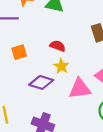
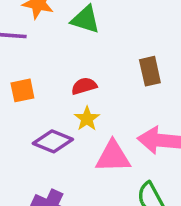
red semicircle: (58, 46) -> (84, 86), turned -42

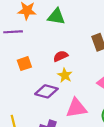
pink triangle: (113, 157) -> (76, 108), moved

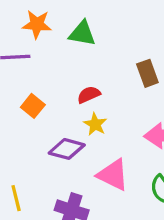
orange square: (24, 64) -> (33, 106), turned -32
pink triangle: (76, 108) -> (113, 175), turned 35

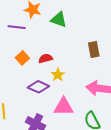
red semicircle: (89, 95) -> (45, 58), moved
pink triangle: (113, 175) -> (63, 107), turned -35

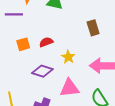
orange square: (22, 58) -> (23, 44), turned 32
yellow star: (58, 75) -> (68, 57), moved

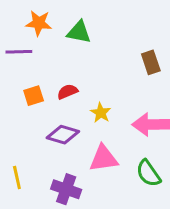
brown rectangle: (93, 28) -> (151, 62), moved

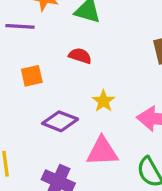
red semicircle: (67, 92) -> (80, 56), moved, turned 36

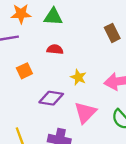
pink triangle: (102, 151) -> (85, 113), turned -30

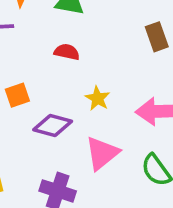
orange square: (24, 71) -> (17, 95), moved

